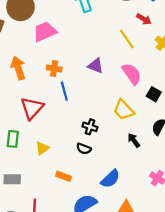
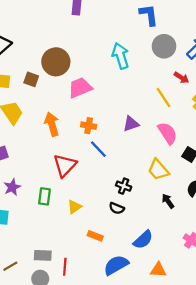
purple triangle: (96, 66) -> (131, 124), turned -42
blue line: (64, 91) -> (98, 149), turned -30
gray rectangle: (12, 179) -> (43, 255), moved

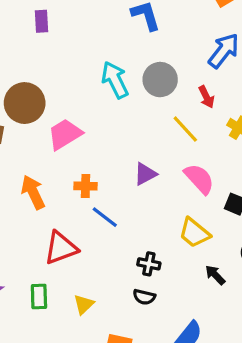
gray circle: (164, 46) -> (160, 80), moved
red arrow: (181, 78) -> (206, 97), turned 40
red triangle: (65, 165) -> (61, 248), turned 35

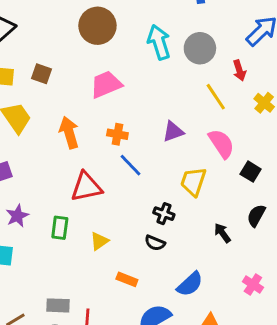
brown circle: (25, 103) -> (97, 26), moved
yellow trapezoid: (194, 233) -> (193, 182), moved, turned 60

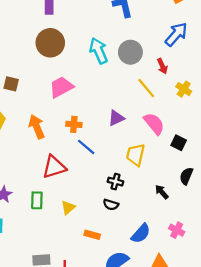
pink cross: (253, 284) -> (177, 230), moved

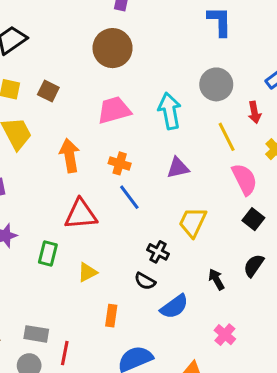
cyan arrow: (99, 51) -> (170, 111), moved
pink semicircle: (154, 124) -> (245, 179), moved
blue semicircle: (141, 234) -> (174, 307), moved
orange rectangle: (92, 235) -> (111, 316), turned 70

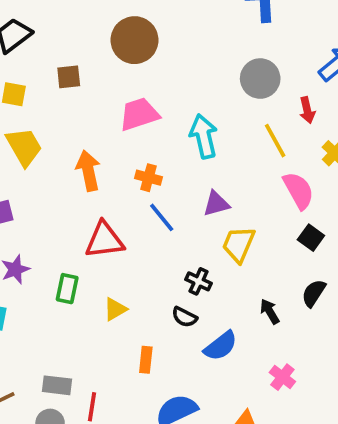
brown square: (48, 91) -> (69, 77), moved, turned -30
cyan arrow: (170, 111) -> (204, 136), moved
purple triangle: (178, 168) -> (216, 204), moved

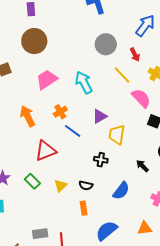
orange cross: (148, 178) -> (60, 112), turned -32
green rectangle: (67, 289) -> (32, 181), turned -42
black semicircle: (184, 317) -> (86, 185), moved

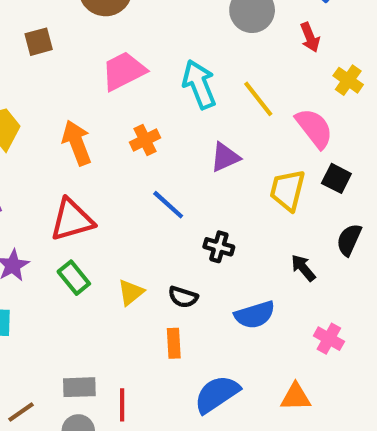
yellow line: (122, 75) -> (258, 99), moved
blue line: (73, 131) -> (168, 205), moved
yellow trapezoid: (117, 135) -> (287, 190), moved
red triangle: (46, 151) -> (72, 220), moved
blue semicircle: (121, 191) -> (255, 315), turned 30

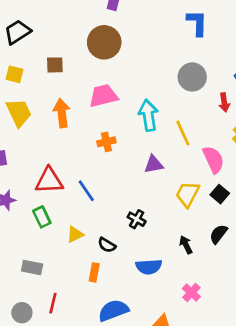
orange arrow: (77, 143) -> (62, 113), moved
blue line: (168, 205) -> (86, 191), moved
gray rectangle: (79, 387) -> (32, 267), moved

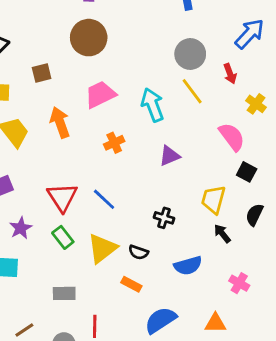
yellow line: (183, 133) -> (192, 91), moved
red triangle: (49, 181) -> (62, 197), turned -48
yellow trapezoid: (188, 194) -> (213, 200), moved
yellow triangle: (75, 234) -> (102, 248), size x1.6
orange rectangle: (94, 272) -> (131, 284), turned -60

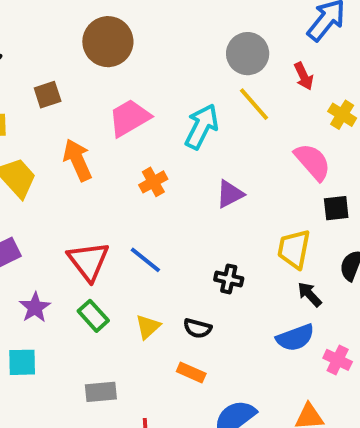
cyan arrow: (152, 105) -> (202, 126), turned 52
black square: (247, 172) -> (336, 208), turned -30
yellow triangle: (102, 248) -> (148, 327), size x0.6
blue semicircle: (188, 266) -> (295, 338), moved

